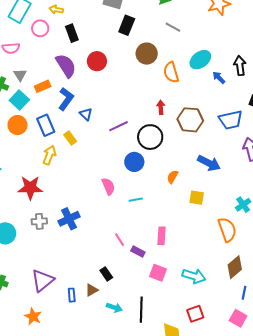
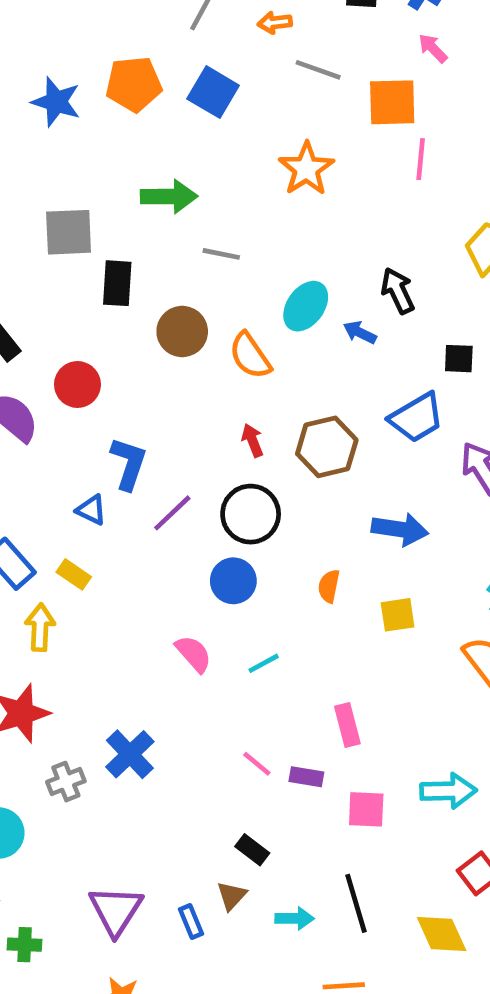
blue L-shape: (66, 99) -> (129, 463), moved

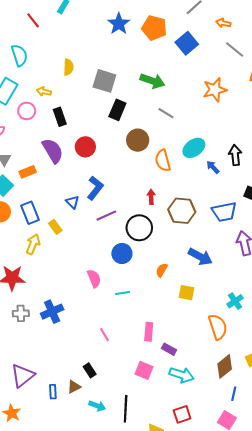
purple rectangle: (306, 777) -> (169, 349), moved

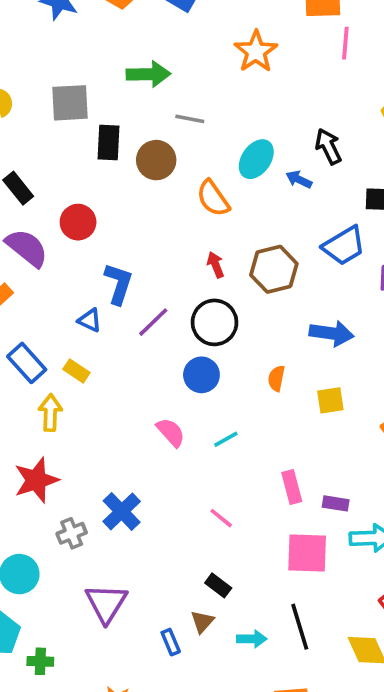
brown circle: (138, 140) -> (156, 160), moved
pink square: (144, 370) -> (307, 553), size x1.4
purple triangle: (23, 376) -> (106, 603), moved

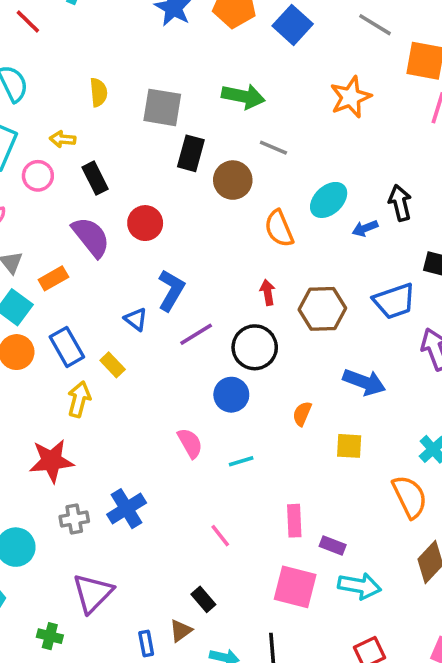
blue arrow: (299, 179) -> (365, 228), turned -60
green cross: (40, 661) -> (50, 636), moved

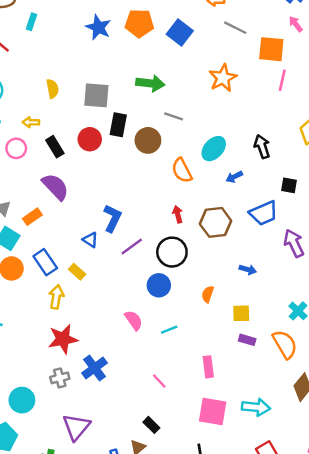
red circle: (145, 223) -> (90, 139), moved
blue arrow: (365, 228) -> (234, 177), moved
blue arrow: (364, 382) -> (248, 269), size x0.6
red star: (51, 461) -> (63, 339), moved
purple rectangle: (333, 545) -> (247, 340), moved

